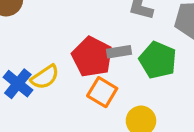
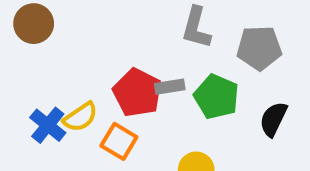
orange square: (102, 92) -> (119, 141), moved

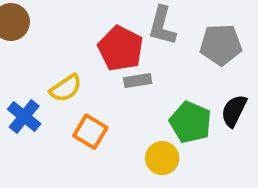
red pentagon: (137, 93) -> (121, 48), moved
green pentagon: (217, 97) -> (190, 122), moved
yellow semicircle: (80, 117) -> (66, 88), moved

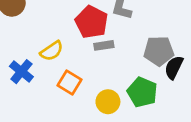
gray pentagon: (221, 45) -> (159, 51), moved
green pentagon: (190, 122) -> (142, 92), moved
yellow circle: (162, 158) -> (108, 102), moved

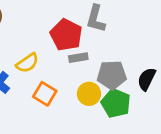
gray pentagon: (159, 51) -> (112, 75), moved
yellow circle: (108, 102) -> (89, 94), moved

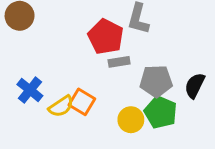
yellow semicircle: (27, 63) -> (61, 106), moved
yellow circle: (89, 94) -> (131, 120), moved

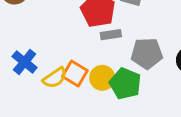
green pentagon: (161, 112) -> (125, 84), moved
yellow circle: (131, 120) -> (102, 78), moved

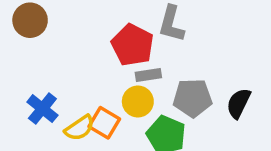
yellow circle: (102, 78) -> (138, 101), moved

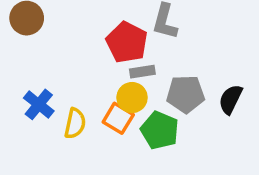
orange square: (104, 123) -> (118, 118), moved
yellow semicircle: (80, 128) -> (75, 123), turned -44

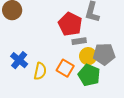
yellow circle: (132, 98) -> (88, 56), moved

